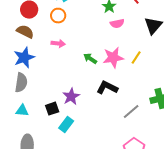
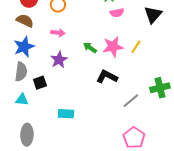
purple star: (71, 97) -> (59, 60), moved
black square: (52, 109) -> (40, 83), moved
cyan rectangle: (66, 125) -> (66, 114), turned 56

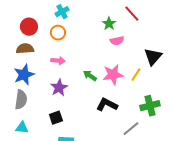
black triangle: (153, 15) -> (153, 57), moved
brown semicircle: (25, 21) -> (25, 49), turned -30
black square: (40, 83) -> (56, 118), moved
green cross: (160, 88) -> (150, 106), moved

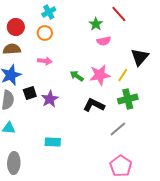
purple star: (59, 88) -> (50, 99), moved
green cross: (150, 106) -> (128, 99), moved
black square: (56, 118) -> (30, 93), moved

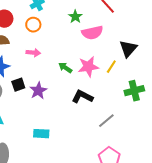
green star: (96, 24) -> (75, 17), moved
pink semicircle: (104, 41) -> (92, 33), size x1.5
green cross: (128, 99) -> (134, 91), moved

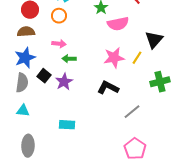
green arrow: (65, 68) -> (69, 59), moved, turned -32
black square: (18, 85) -> (44, 76), turned -32

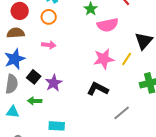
green arrow: (69, 59) -> (35, 101), moved

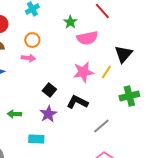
orange circle: (49, 17) -> (32, 40), moved
black square: (34, 77) -> (49, 90), moved
purple star: (54, 83) -> (48, 114), moved

